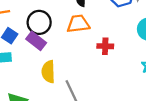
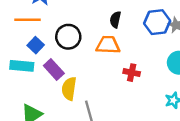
purple rectangle: (36, 41) -> (54, 69), moved

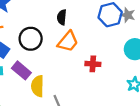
black semicircle: (115, 20) -> (62, 17), moved
orange trapezoid: (108, 45) -> (68, 42), turned 135

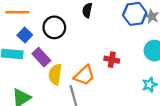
orange trapezoid: (68, 42) -> (84, 75), moved

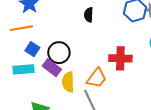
black circle: (54, 27) -> (59, 53), moved
red cross: (112, 60) -> (120, 58), size x1.5

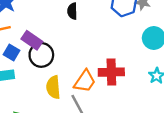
red cross: (120, 58) -> (111, 72), moved
purple rectangle: (52, 68) -> (32, 40), moved

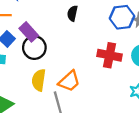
red cross: (111, 72) -> (110, 55), moved

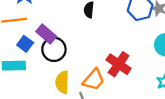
red cross: (110, 55) -> (119, 64), moved, turned 30

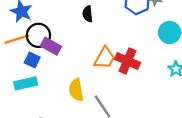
black circle: (54, 49) -> (38, 35), moved
orange trapezoid: (94, 80) -> (105, 58), moved

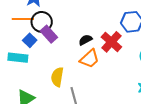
black semicircle: (88, 14) -> (85, 40), moved, turned 48
red cross: (127, 61) -> (111, 42), moved

